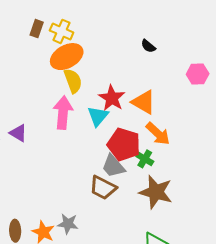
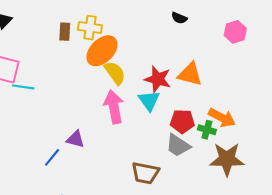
orange arrow: (158, 134) -> (222, 118), moved
red pentagon: (124, 144) -> (182, 121), size x0.7
brown trapezoid: (103, 188) -> (145, 173), moved

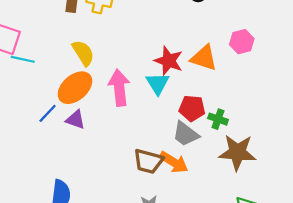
pink hexagon: (235, 32) -> (242, 42), moved
orange ellipse: (102, 51) -> (75, 88), moved
yellow semicircle: (115, 73) -> (83, 53), moved
orange arrow: (222, 118) -> (174, 162), moved
blue line: (52, 157) -> (48, 113), moved

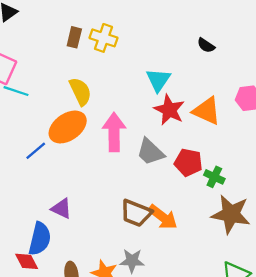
cyan triangle: (158, 83) -> (158, 80), moved
purple triangle: (75, 120) -> (61, 209), moved
gray trapezoid: (186, 134) -> (150, 152), moved

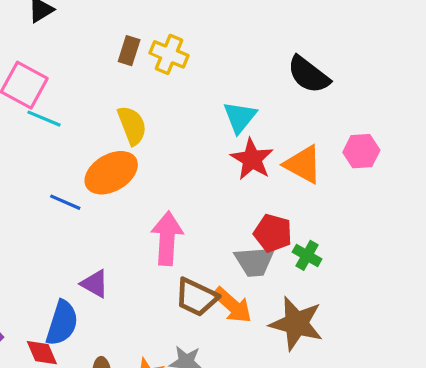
black semicircle: (206, 45) -> (309, 75), size x1.8
pink arrow: (114, 132) -> (167, 238), moved
blue line: (36, 151) -> (65, 202), turned 60
gray trapezoid: (150, 152) -> (255, 261), moved, turned -52
brown star: (231, 214) -> (296, 324), moved

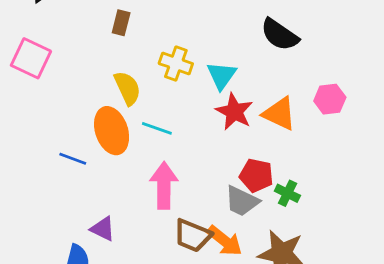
yellow cross: (169, 54) -> (176, 64), moved
cyan line: (44, 119) -> (157, 128), moved
orange ellipse: (111, 173) -> (112, 131), turned -75
gray trapezoid: (255, 261) -> (242, 201), turned 33

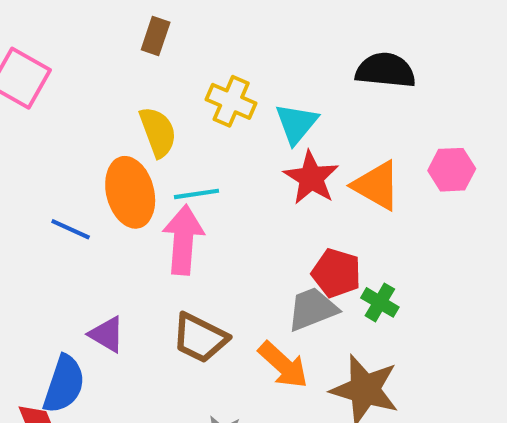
black semicircle: (280, 35) -> (385, 70), turned 147
cyan line: (157, 128) -> (196, 194), turned -32
pink arrow: (164, 185) -> (183, 240), moved
gray trapezoid: (242, 201) -> (312, 309), turned 129
brown trapezoid: (193, 236) -> (200, 338), moved

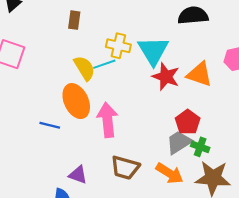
cyan triangle: (296, 124) -> (153, 51), size x1.4
cyan line: (196, 194) -> (104, 64), moved
red pentagon: (336, 273) -> (188, 122), turned 30
green cross: (380, 302) -> (200, 147), moved

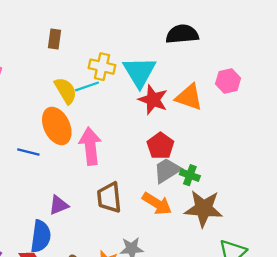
red pentagon: (188, 122) -> (160, 146), moved
brown trapezoid: (125, 168) -> (109, 197), turned 68
purple triangle: (78, 175) -> (59, 205), turned -42

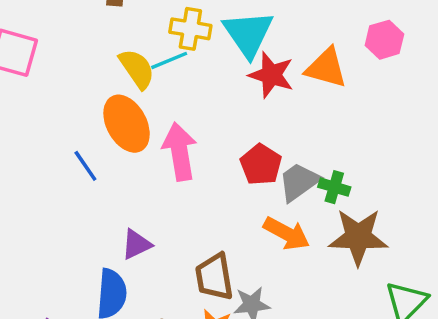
red pentagon: (160, 146) -> (261, 165), moved
blue line: (28, 152) -> (85, 166), turned 45
brown trapezoid: (109, 197) -> (214, 277), moved

